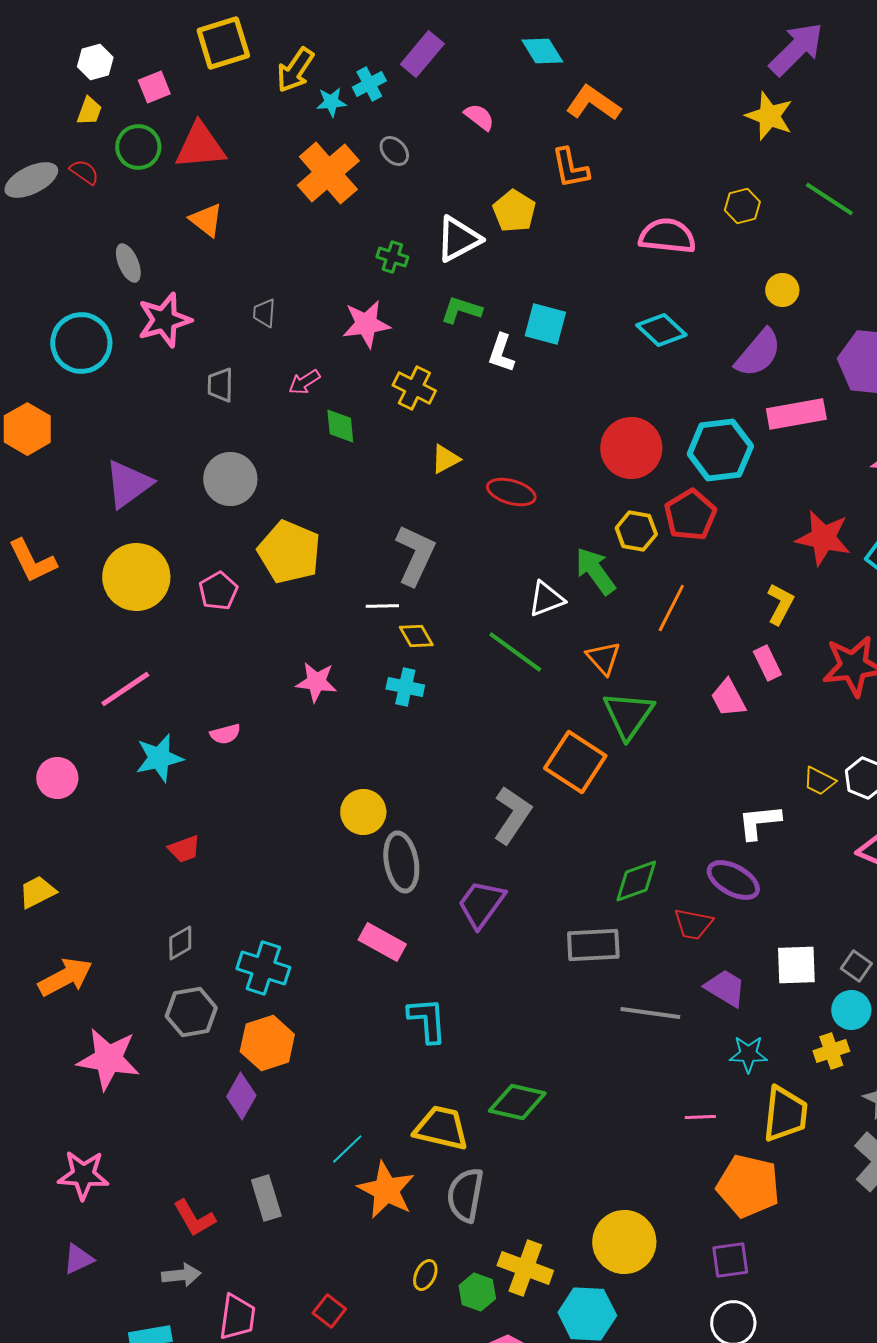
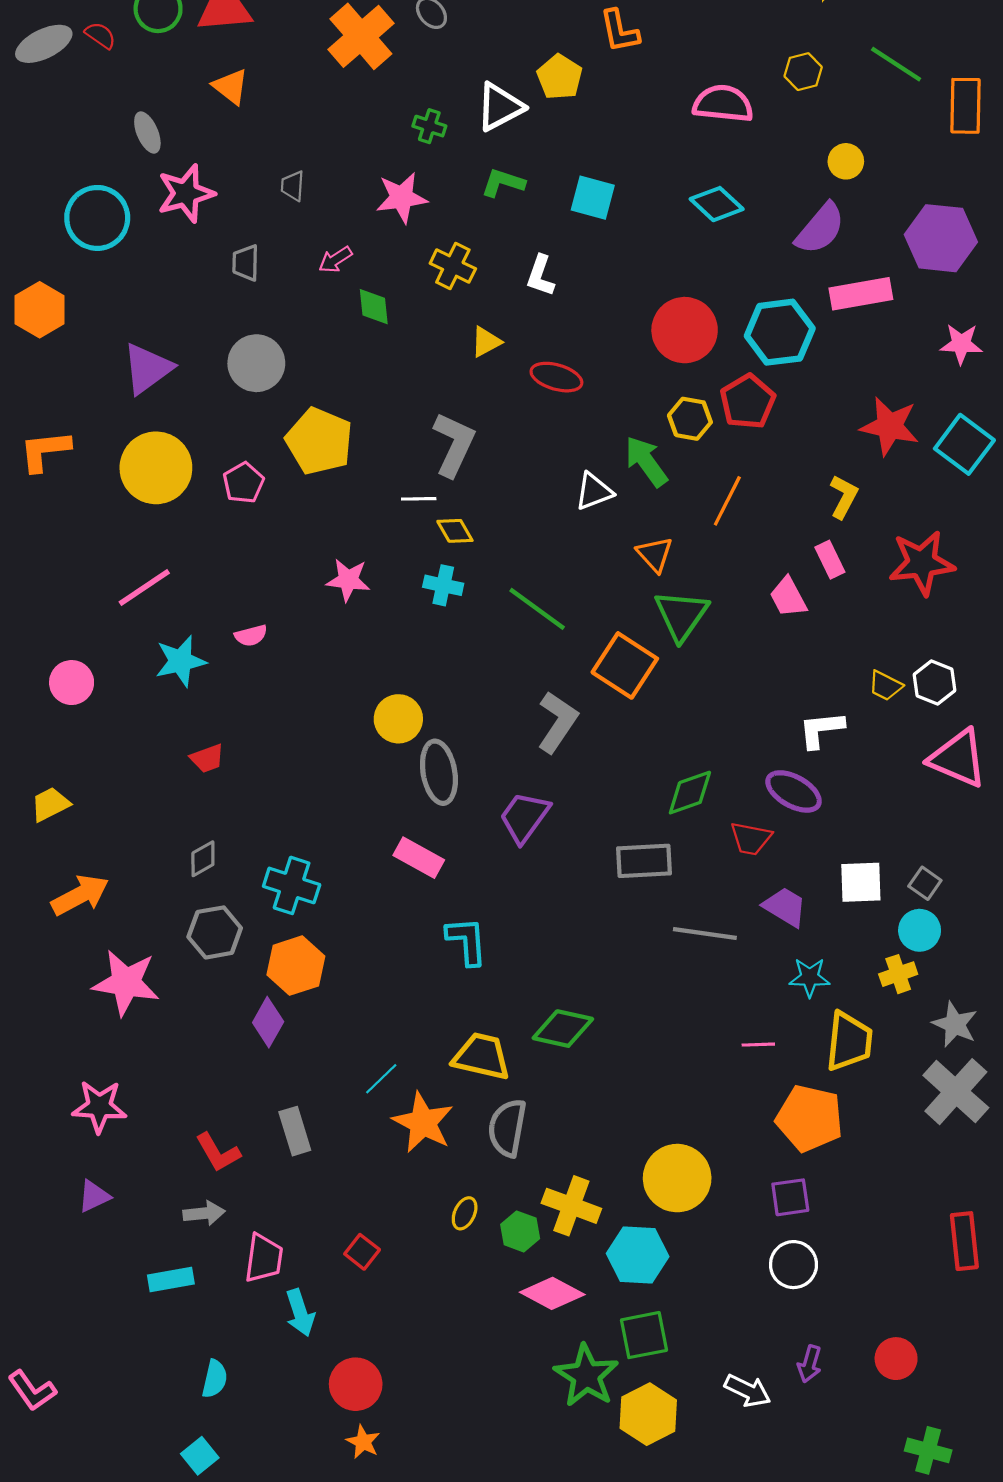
white L-shape: (501, 353) -> (540, 276), moved
orange L-shape: (32, 561) -> (45, 451), turned 110
green line: (515, 652) -> (537, 609), moved

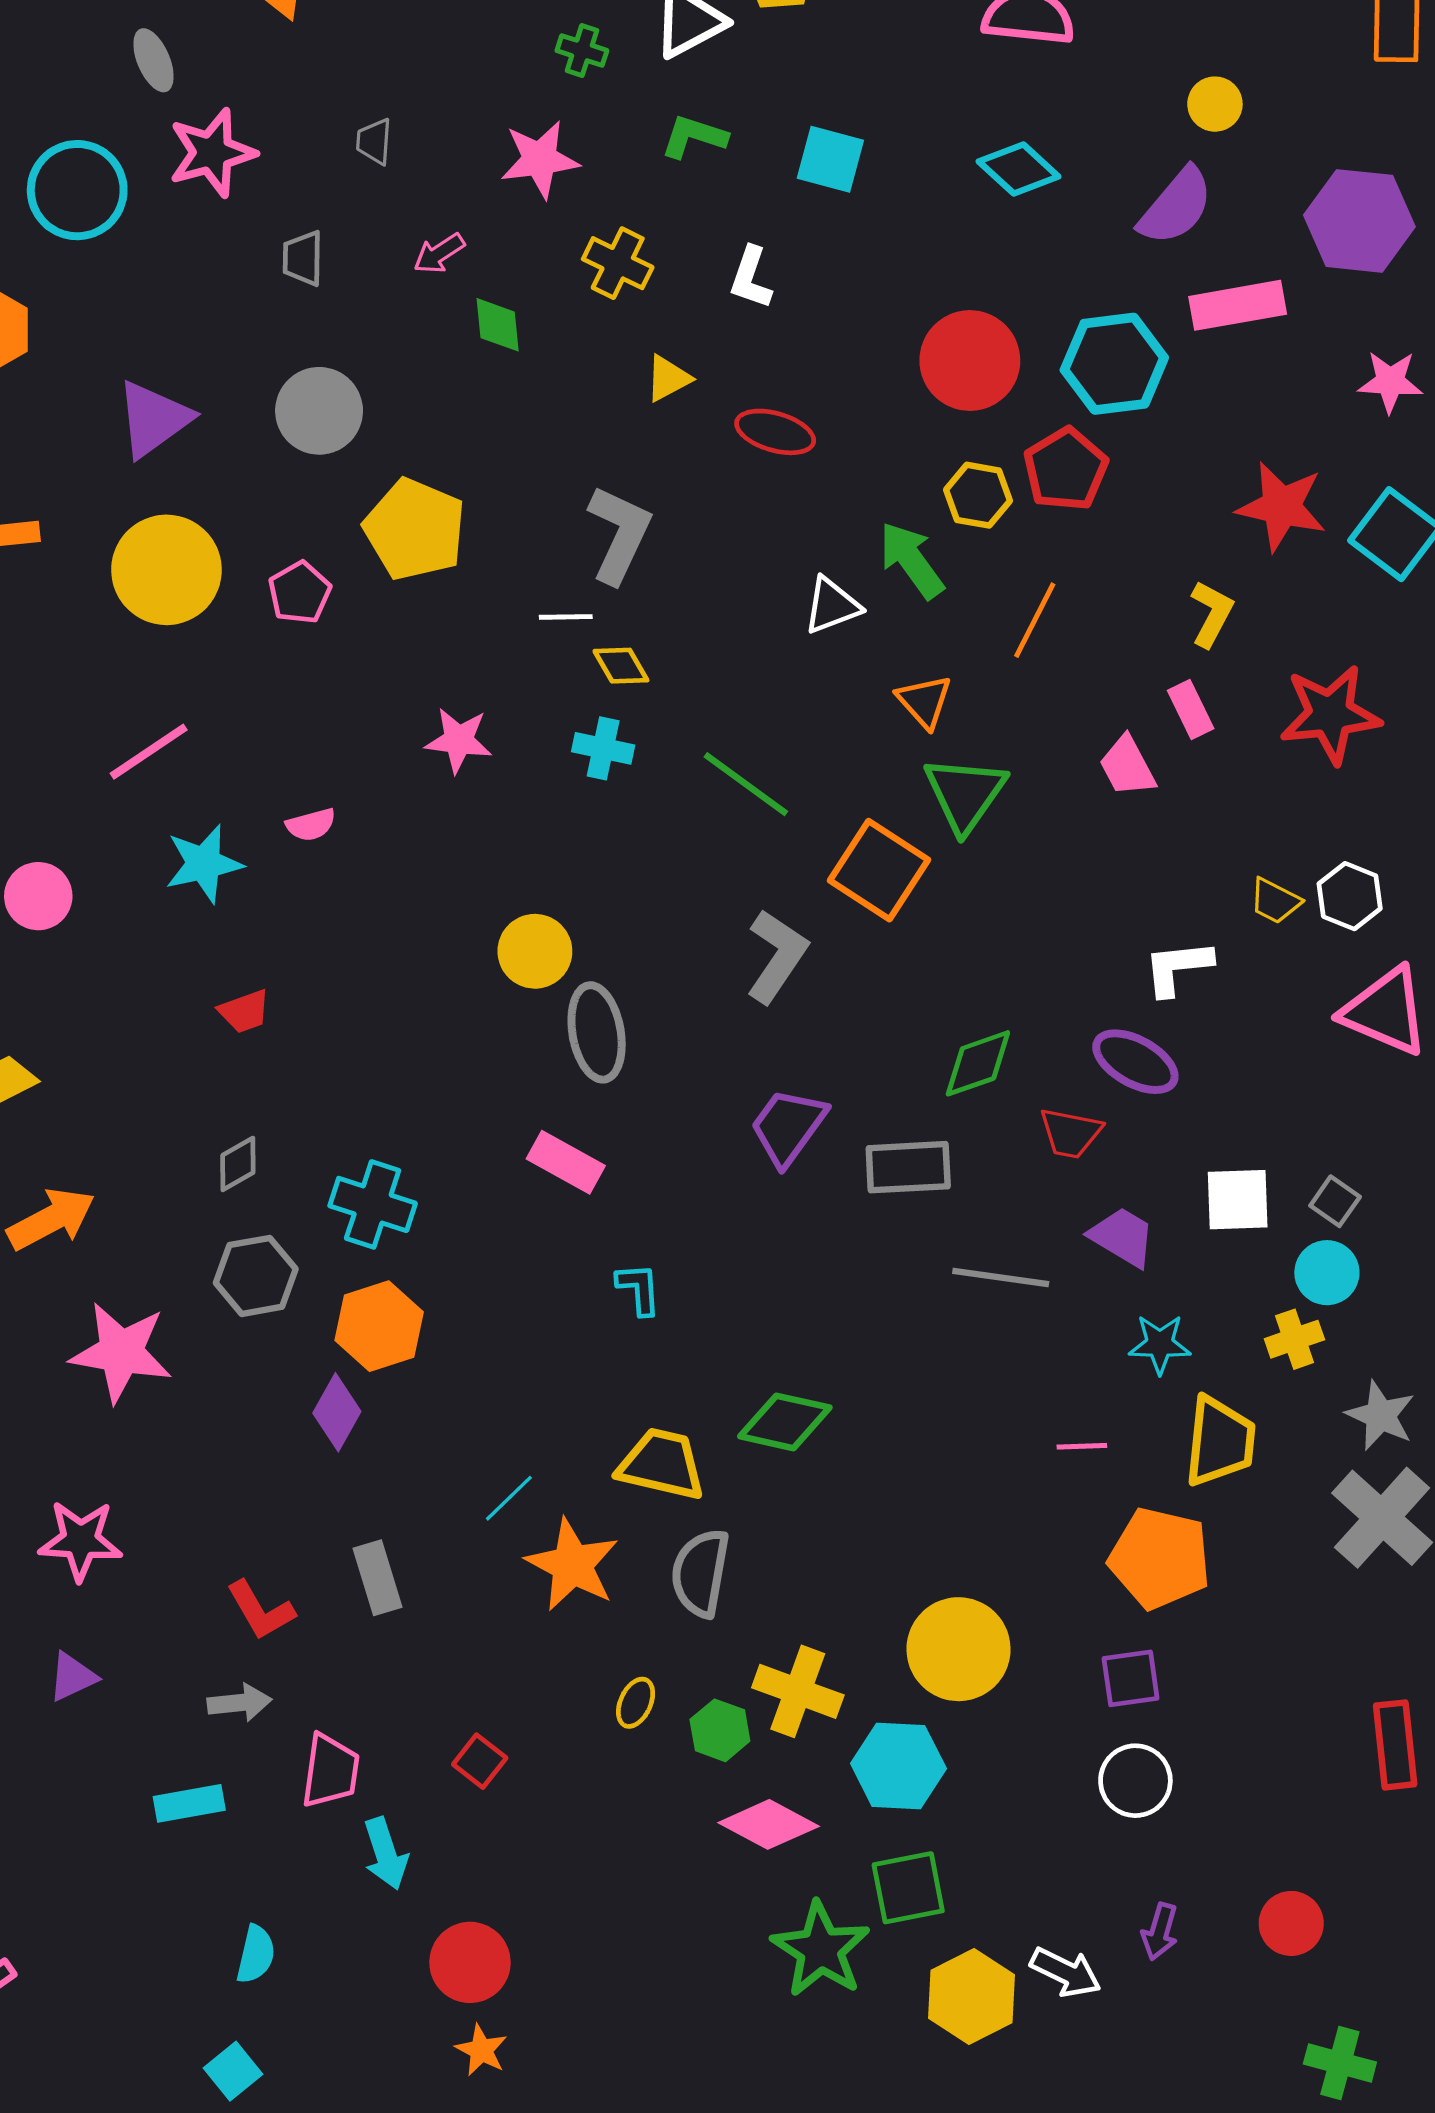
purple trapezoid: (524, 817) -> (788, 1127), moved
cyan L-shape: (467, 941) -> (639, 1289), size x0.7
yellow hexagon: (648, 1414) -> (971, 1996), moved

